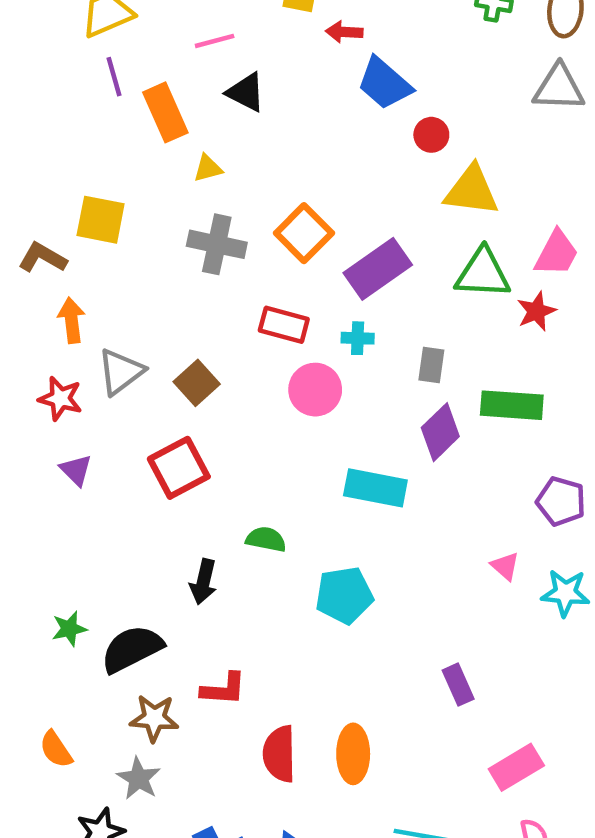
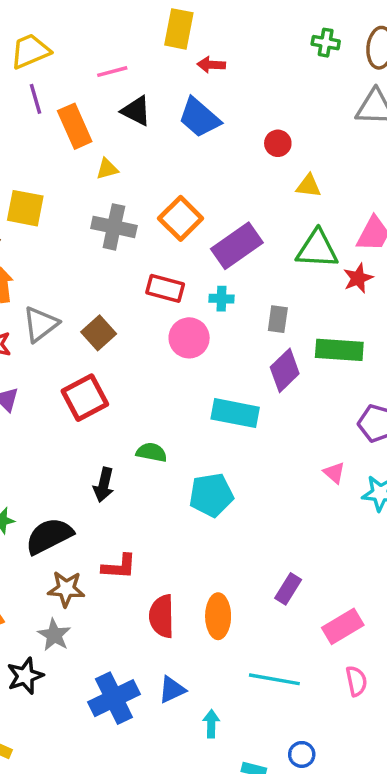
blue trapezoid: (384, 83) -> (199, 118), moved
yellow triangle: (472, 191) -> (309, 186), size x0.6
purple rectangle: (458, 685) -> (288, 589), moved, turned 56

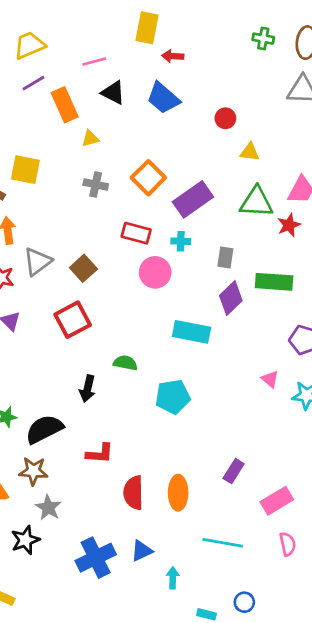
purple line: (35, 99) -> (33, 83), turned 75
gray cross: (114, 227) -> (96, 185), size x0.7
brown star: (66, 589) -> (33, 471), moved

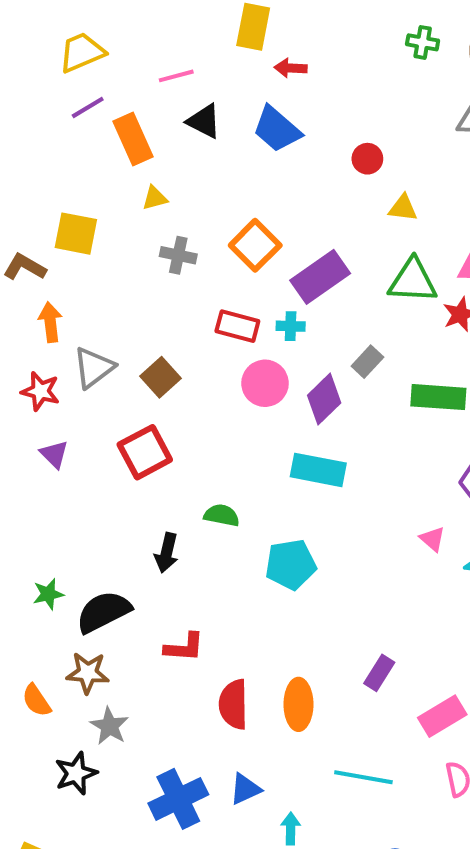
yellow triangle: (90, 139) -> (155, 198), moved
cyan cross: (181, 241) -> (291, 326), moved
gray rectangle: (225, 257) -> (367, 362), turned 35
purple diamond: (231, 298) -> (324, 399), moved

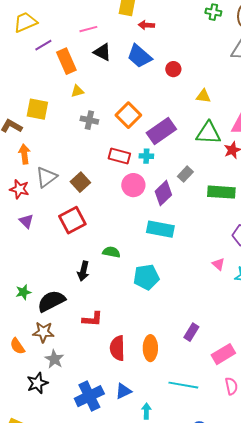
yellow trapezoid: (82, 52) -> (25, 22), moved
red circle: (367, 159) -> (173, 69), moved

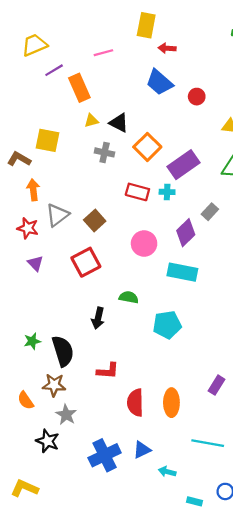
black triangle: (102, 52) -> (119, 123), moved
pink circle: (133, 185) -> (144, 244), moved
black semicircle: (51, 301) -> (63, 351), turned 100
black star: (37, 383) -> (48, 441), turned -30
cyan arrow: (146, 411) -> (167, 472), turned -77

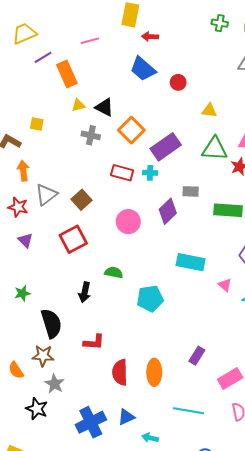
yellow square: (48, 140) -> (37, 124), size x0.6
gray rectangle: (210, 212) -> (191, 191), turned 49
cyan rectangle: (182, 272) -> (191, 262), moved
green star: (32, 341) -> (22, 293), moved

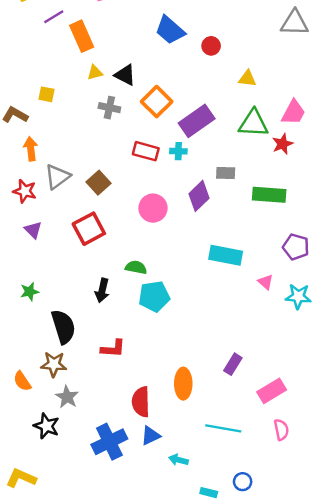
cyan pentagon: (150, 299) -> (154, 296), moved
red semicircle: (120, 372) -> (141, 402), moved

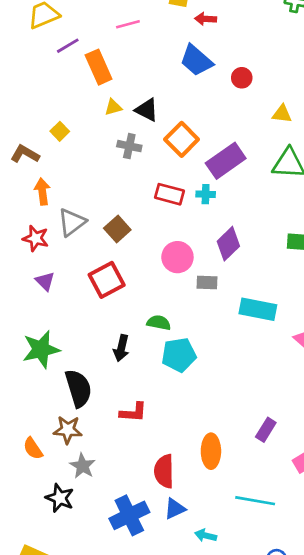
yellow square: (46, 94) -> (60, 131), turned 35
gray rectangle: (226, 173) -> (207, 283), moved
green star: (30, 292) -> (41, 349), size x1.8

